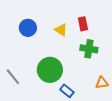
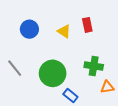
green cross: (89, 49) -> (94, 66), moved
gray line: (13, 77) -> (15, 68), moved

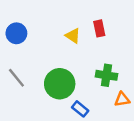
blue circle: (29, 29) -> (16, 33), moved

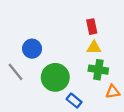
blue circle: (16, 33) -> (32, 49), moved
yellow triangle: (73, 36) -> (94, 48), moved, turned -32

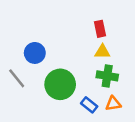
orange triangle: (113, 92) -> (113, 104), moved
blue rectangle: (74, 101) -> (89, 105), moved

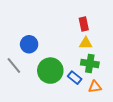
blue rectangle: (89, 105) -> (75, 78), moved

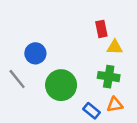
yellow triangle: (86, 43) -> (115, 47), moved
blue rectangle: (75, 78) -> (92, 111), moved

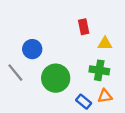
red rectangle: (101, 29) -> (84, 27), moved

